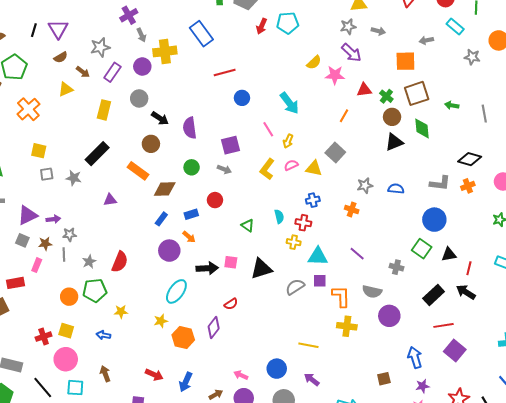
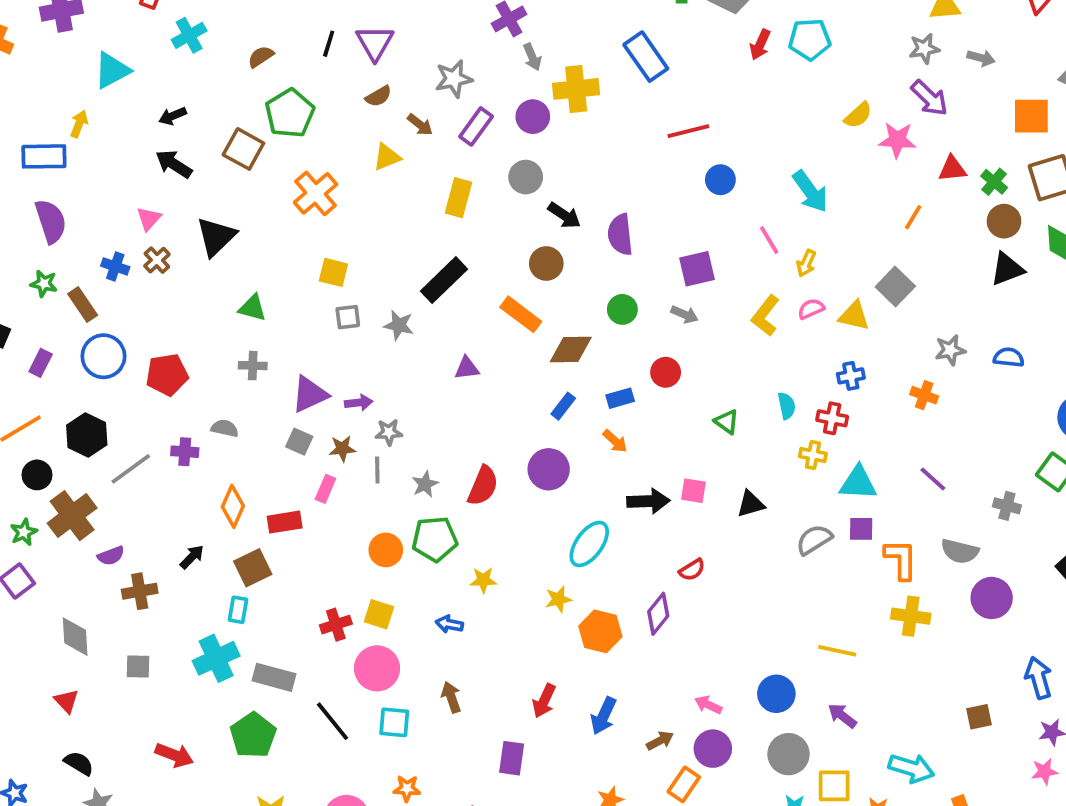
purple circle: (169, 251) -> (549, 469), moved
black triangle: (261, 269) -> (751, 504), size x0.7
red arrow: (154, 375) -> (544, 701), turned 90

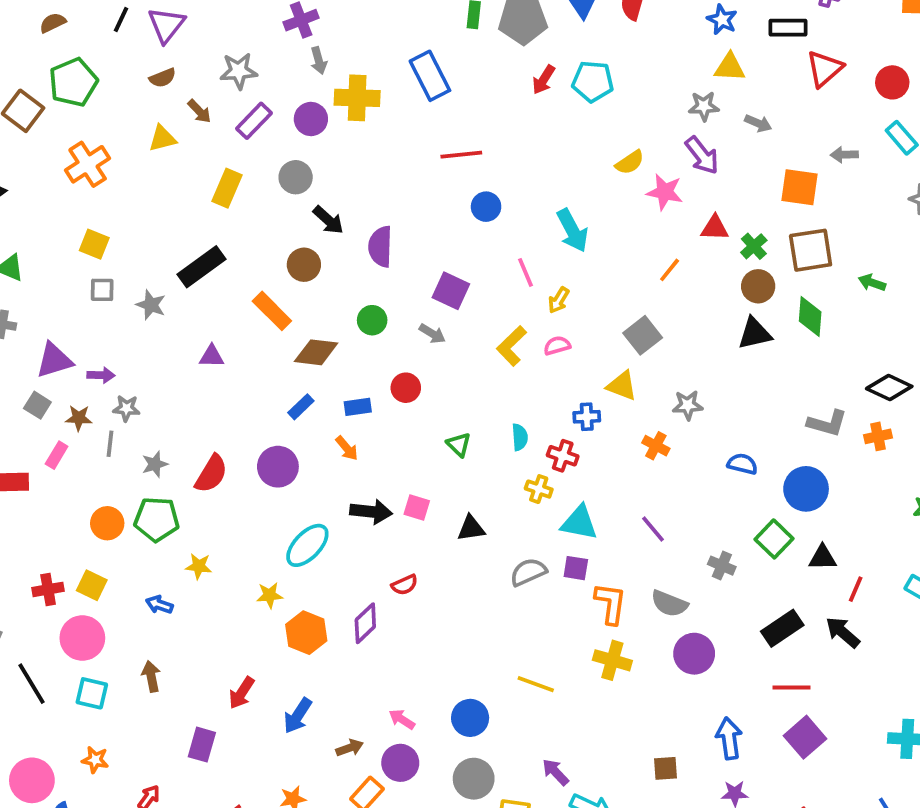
purple square: (697, 269) -> (451, 291), turned 30
yellow triangle: (854, 316) -> (622, 386), moved
blue semicircle: (1009, 357) -> (742, 464), moved
purple arrow: (842, 716) -> (555, 772), moved

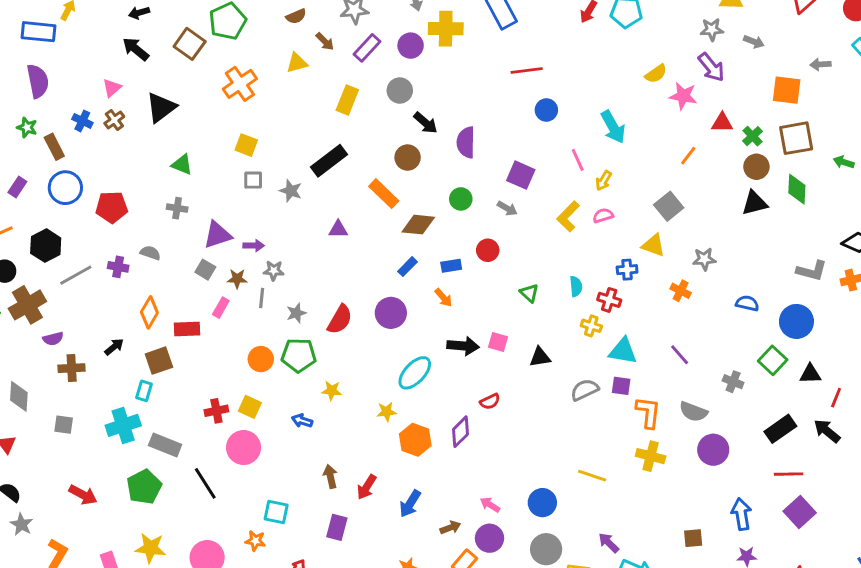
brown arrow: (151, 676) -> (330, 476), moved
cyan square: (92, 693) -> (276, 512), moved

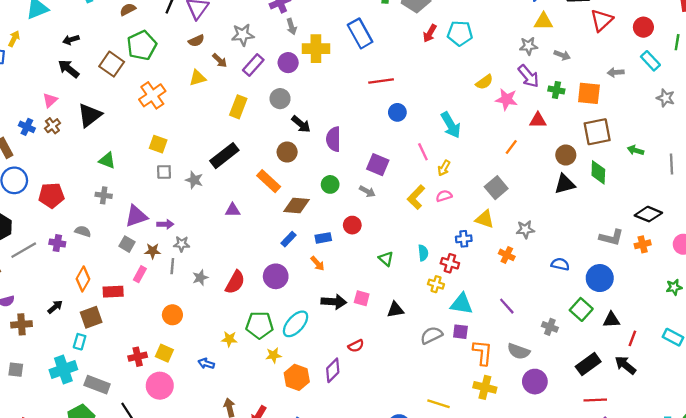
green cross: (753, 136) -> (556, 90), moved, turned -35
green pentagon: (299, 355) -> (260, 325), moved

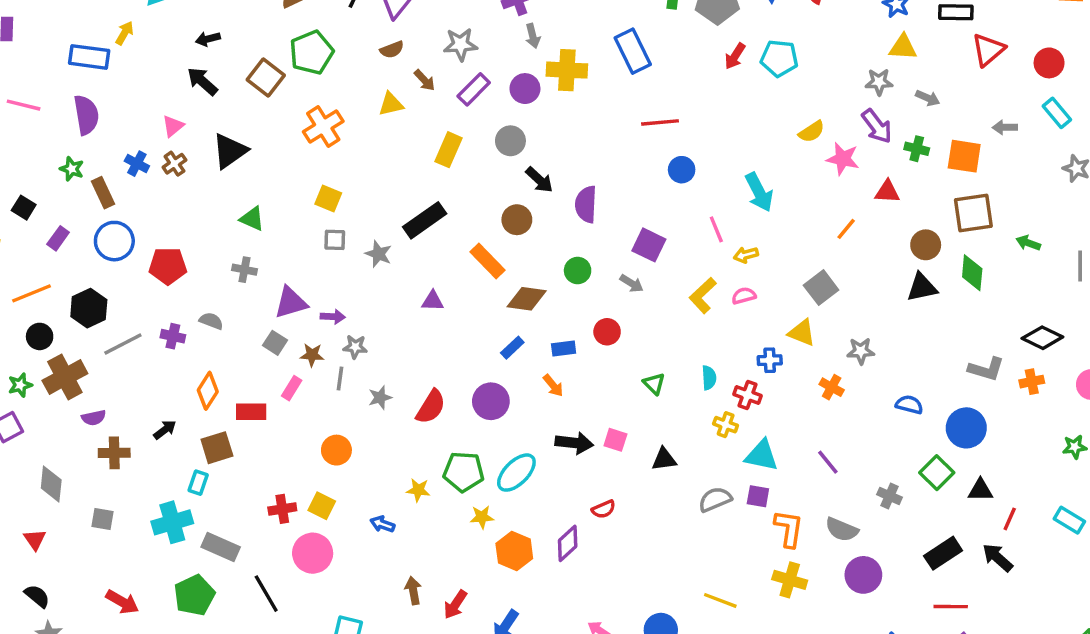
yellow arrow: (444, 168) -> (746, 255), turned 42

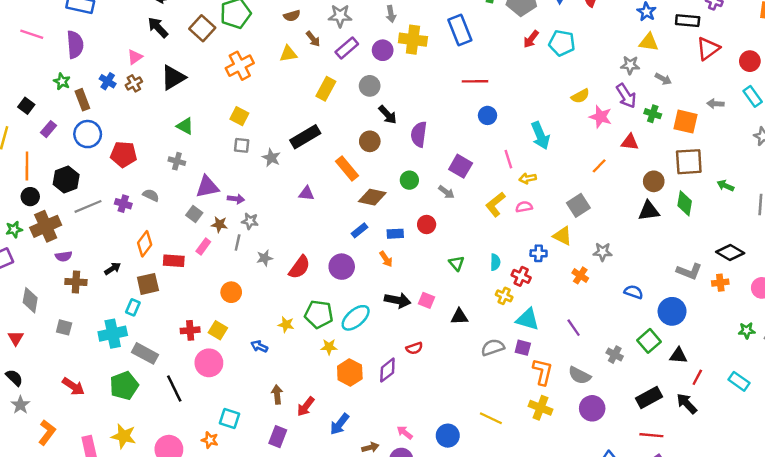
orange line: (31, 293) -> (27, 166), turned -72

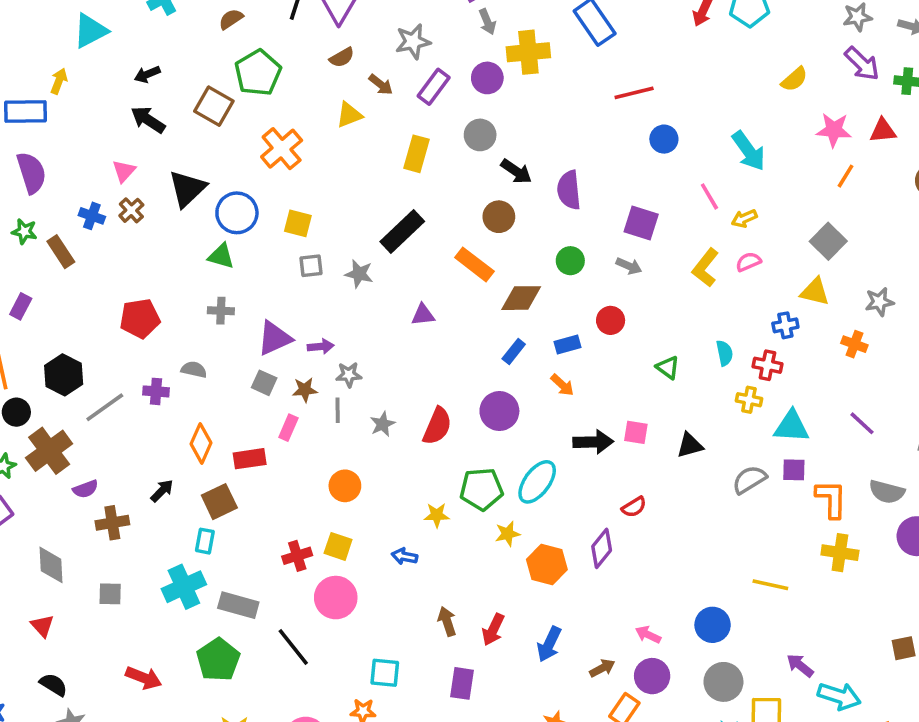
pink star: (601, 117) -> (834, 130), moved
blue circle: (88, 134) -> (237, 213), moved

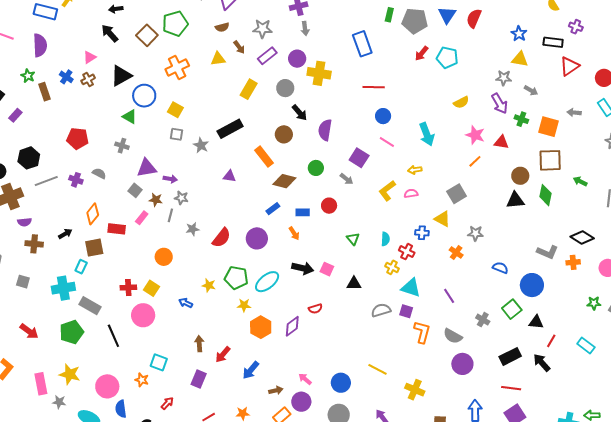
yellow cross: (528, 52) -> (319, 73), moved
pink line: (709, 196) -> (387, 142), moved, turned -42
yellow cross: (840, 553) -> (415, 390), moved

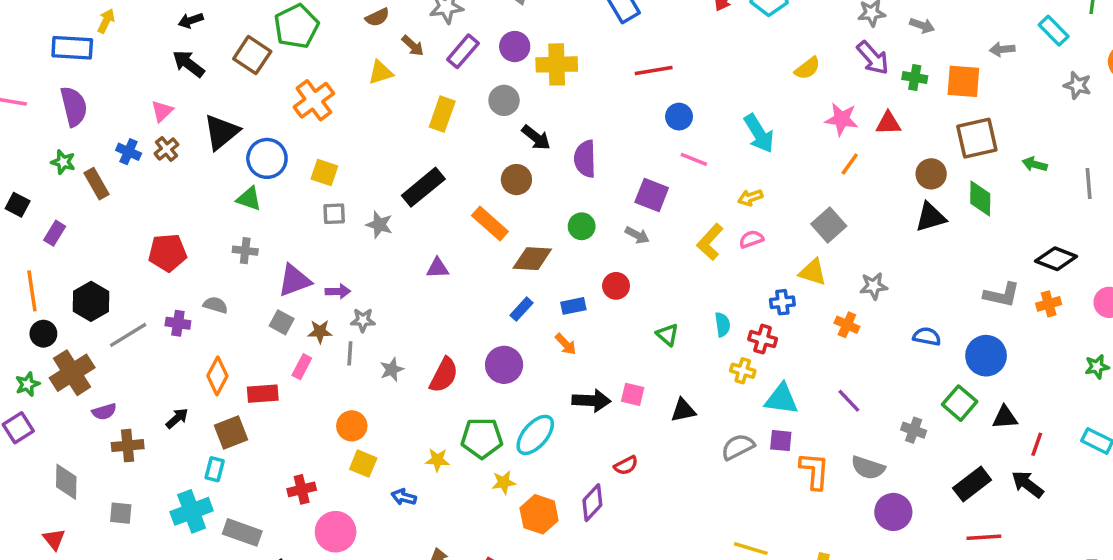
yellow square: (152, 288) -> (363, 464), moved

